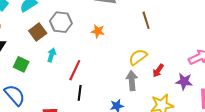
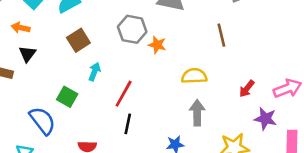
gray hexagon: (61, 22) -> (132, 29), moved
yellow semicircle: (138, 57) -> (194, 76), moved, turned 30
green square: (21, 64) -> (67, 97), moved
red arrow: (158, 70) -> (247, 89), moved

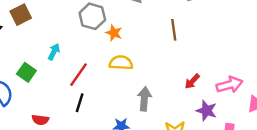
brown square: (78, 40) -> (21, 15), moved
yellow semicircle: (194, 76) -> (121, 63), moved

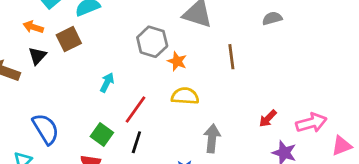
brown line: (174, 30) -> (231, 57), moved
green square: (26, 72) -> (102, 134), moved

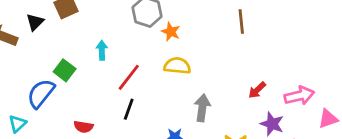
brown line: (231, 57) -> (241, 22), moved
cyan arrow: (107, 83) -> (102, 50), turned -30
blue semicircle: (46, 129) -> (41, 93), turned -112
green square: (102, 134) -> (65, 70), moved

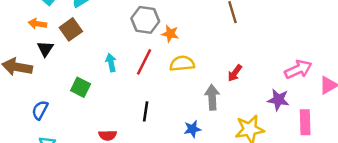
red line: (129, 77) -> (144, 62), moved
red arrow: (257, 90) -> (235, 73), moved
blue semicircle: (41, 93) -> (40, 110), moved, size x0.7

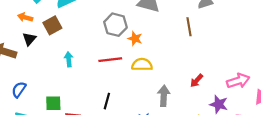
red line: (144, 62) -> (110, 60), turned 50
cyan arrow: (111, 63) -> (69, 59), moved
red arrow: (235, 73) -> (197, 81), moved
green square: (81, 87) -> (53, 103), moved, turned -35

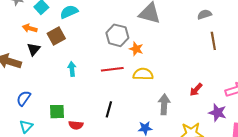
brown line: (189, 27) -> (213, 41), moved

